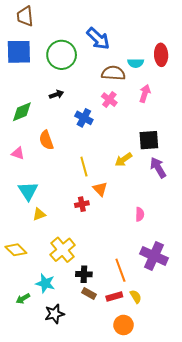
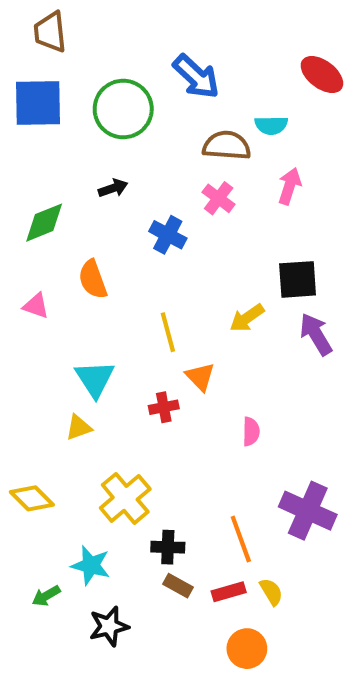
red ellipse: (161, 55) -> (322, 75), moved, turned -50
cyan triangle: (28, 191) -> (95, 379), moved
pink semicircle: (140, 214) -> (251, 432), moved

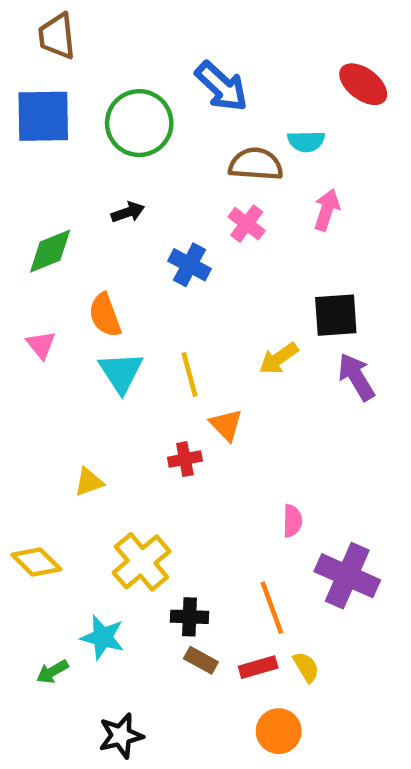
pink triangle: (36, 306) -> (41, 345), turned 32
cyan triangle: (95, 379) -> (121, 372), moved
pink semicircle: (251, 432) -> (292, 521), moved
black star: (109, 626) -> (121, 736), moved

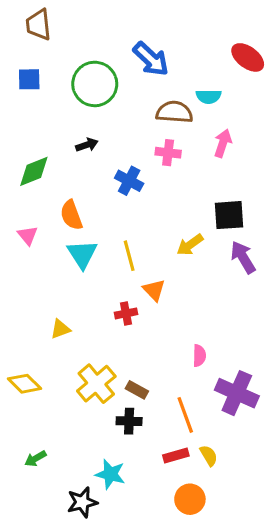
blue square: (43, 116) -> (29, 79), size x0.6
pink cross: (247, 224) -> (168, 153), turned -30
cyan star: (103, 637) -> (110, 474), moved
brown rectangle: (201, 660) -> (137, 390), moved

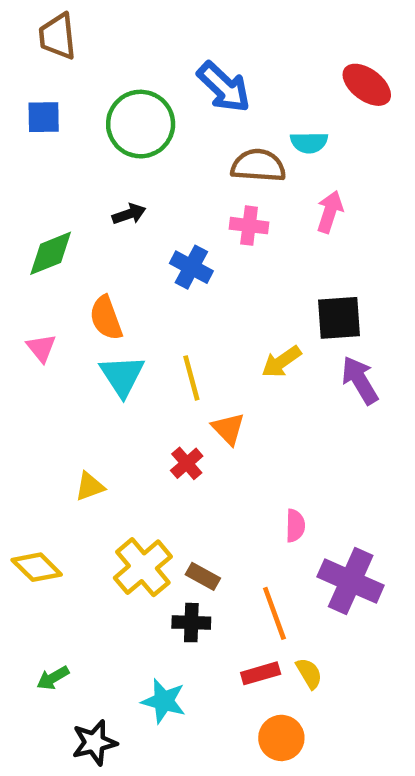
red cross: (126, 313) -> (187, 463), turned -30
black star: (82, 502) -> (94, 743), moved

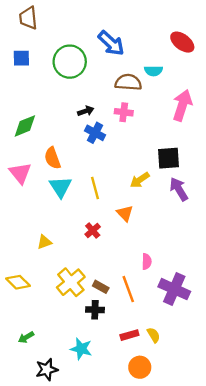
pink arrow: (330, 212) -> (182, 105), moved, size x1.5
black arrow: (129, 214) -> (86, 111), moved
pink triangle: (41, 348) -> (20, 173), size x1.5
orange triangle: (228, 429) -> (125, 213), moved
orange line: (274, 613) -> (128, 289), moved

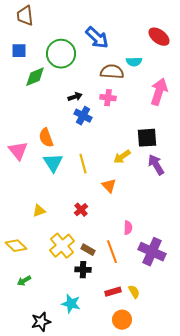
green diamond: (25, 126) -> (35, 77), moved
red cross: (93, 230) -> (81, 210), moved
green arrow: (26, 337) -> (24, 281), moved

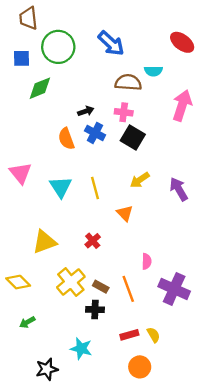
green circle: (61, 54) -> (58, 47), moved
orange semicircle: (46, 138) -> (66, 139), moved
black square: (147, 138) -> (133, 138), moved, turned 35
yellow triangle: (39, 211) -> (45, 242), size x1.6

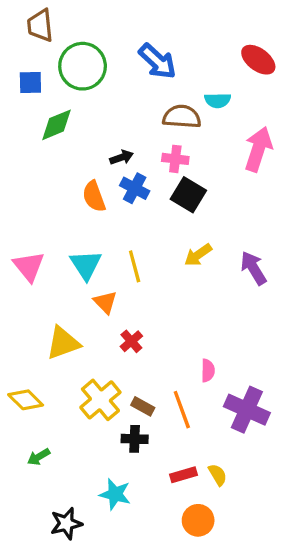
pink triangle: (20, 173) -> (29, 266), moved
orange triangle: (125, 213) -> (105, 302), moved

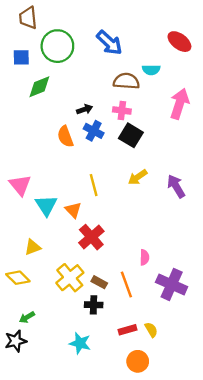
cyan triangle: (86, 265) -> (46, 205), moved
red cross: (131, 341) -> (91, 237), size x1.6
yellow triangle: (63, 343) -> (33, 247), moved, size x0.7
black star: (66, 524) -> (16, 341), moved

